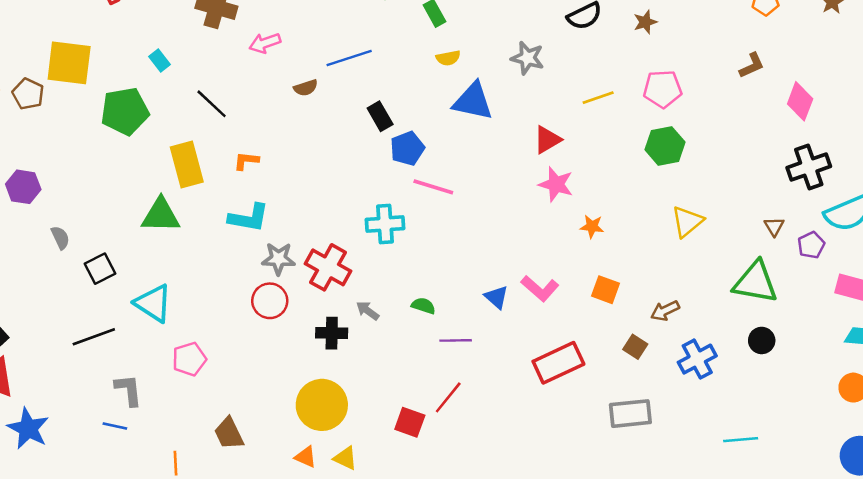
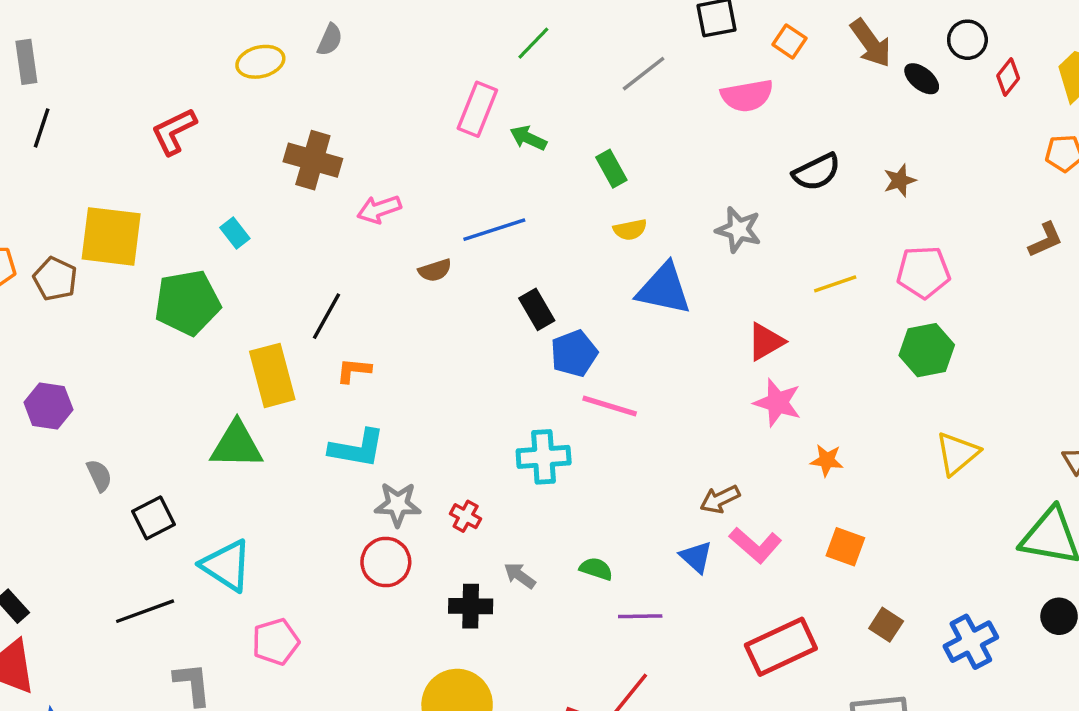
black line: (212, 104) -> (326, 316), moved, turned 76
red cross: (328, 267) -> (466, 516), size x0.5
brown arrow: (665, 311) -> (720, 499), moved

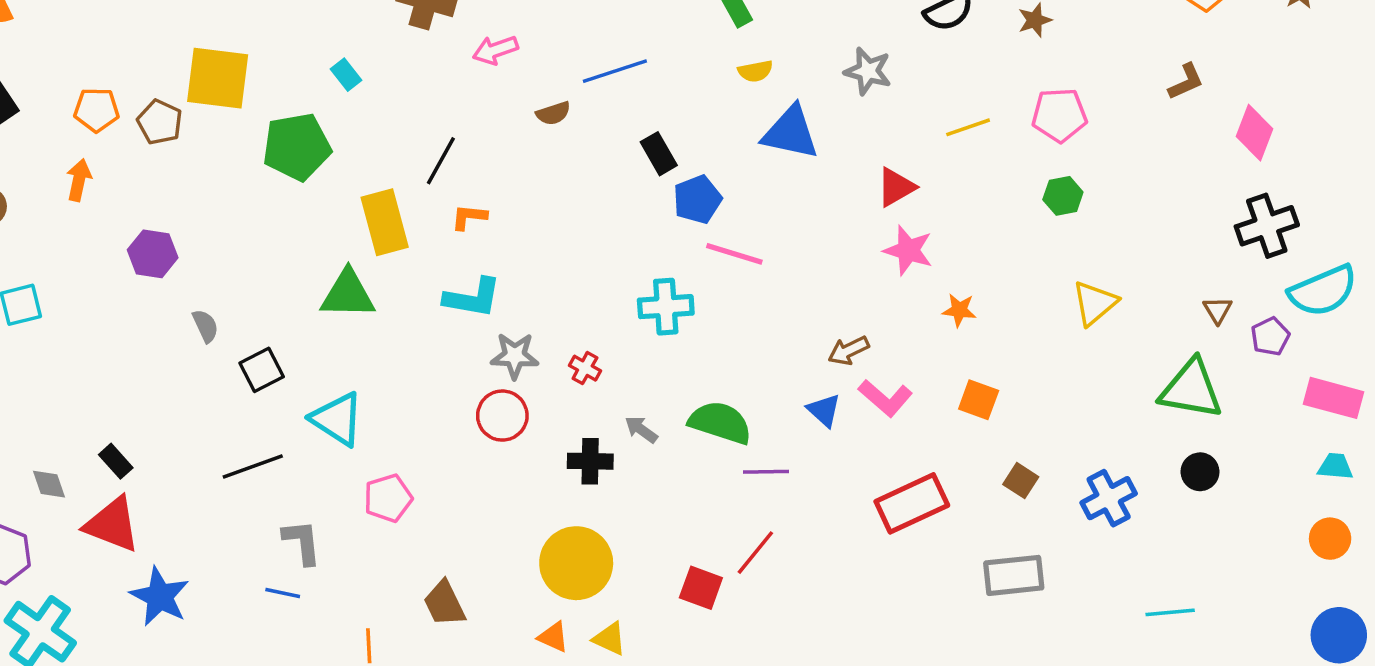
green hexagon: (927, 350) -> (1063, 196), size x0.7
green semicircle: (596, 569) -> (720, 423), size x1.8

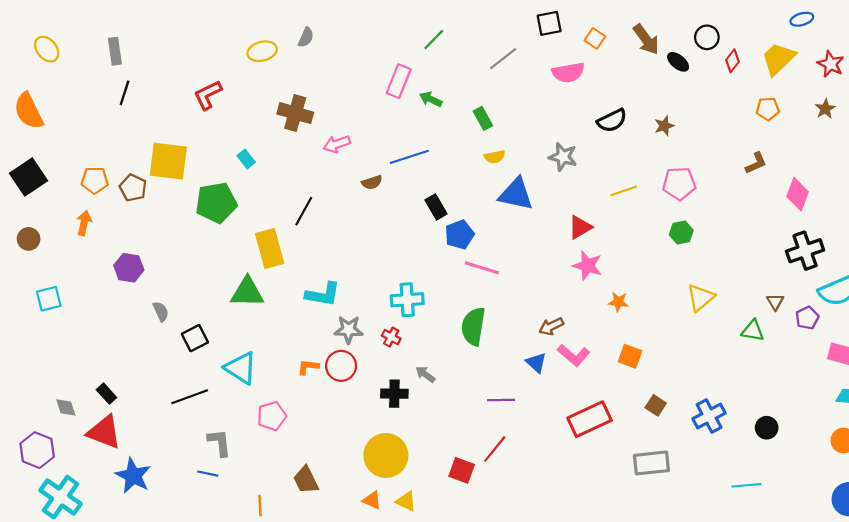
orange L-shape: (469, 217) -> (308, 367), moved
cyan cross: (666, 307) -> (407, 300), moved
green triangle: (1191, 389) -> (753, 331), moved, size x0.6
green semicircle: (720, 423) -> (473, 326), moved, turned -99
black circle: (1200, 472) -> (767, 428), moved

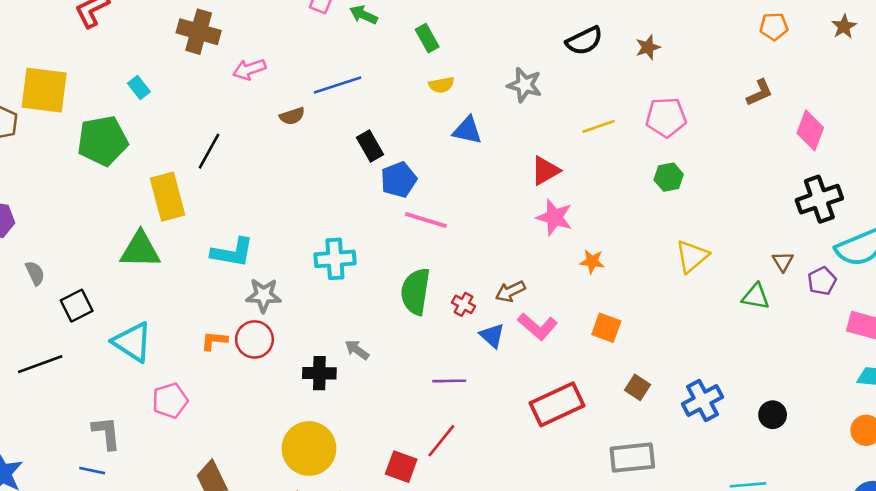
blue triangle: (516, 194) -> (467, 130), size x0.7
red cross: (391, 337) -> (464, 304), moved
black line: (190, 397) -> (40, 364), moved

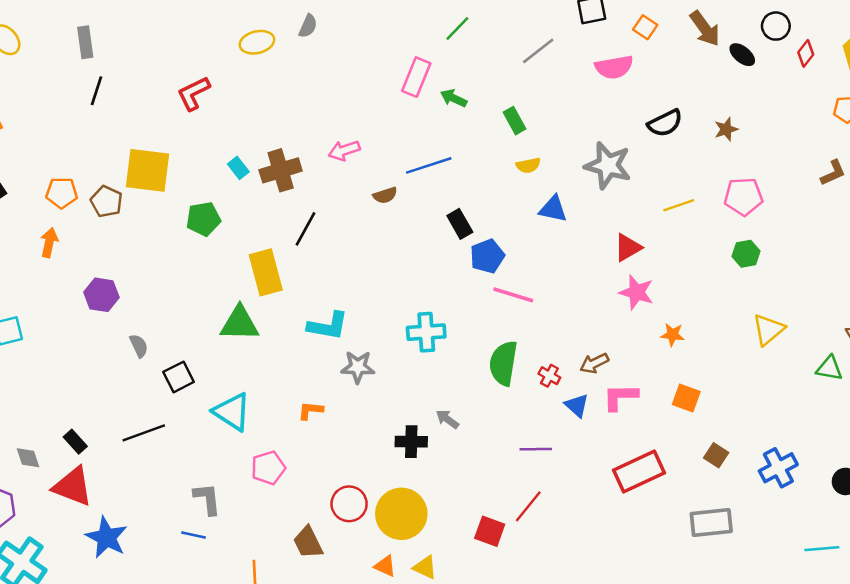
brown cross: (199, 32) -> (281, 170), moved, turned -33
gray star: (525, 85) -> (608, 165), size x1.4
green pentagon: (103, 141) -> (203, 219), size x0.7
pink L-shape: (538, 326) -> (620, 397), turned 138
red circle: (254, 339) -> (349, 504), moved

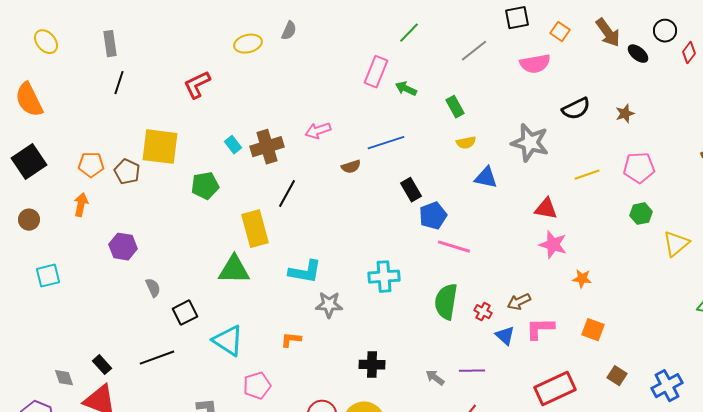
red triangle: (628, 248) -> (546, 209), turned 40
yellow triangle: (768, 330) -> (676, 244), moved
gray arrow: (447, 419) -> (435, 378), moved

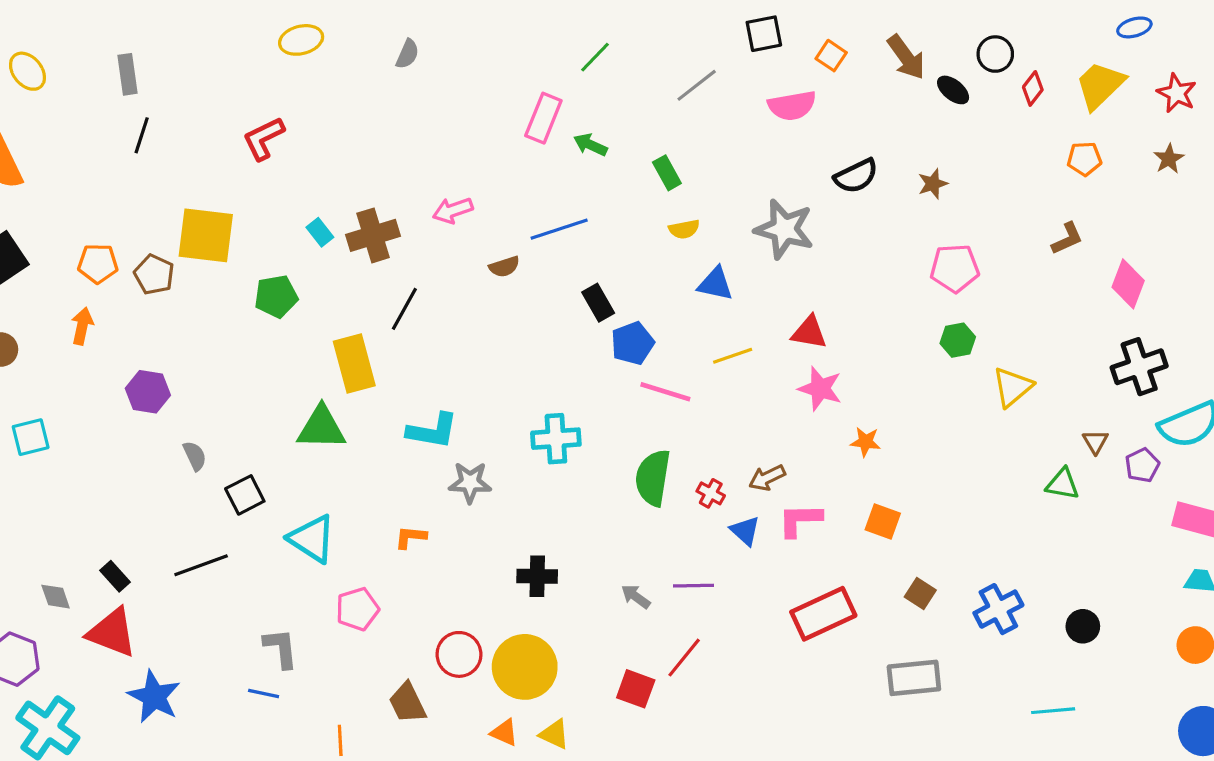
yellow ellipse: (248, 44) -> (301, 40), moved
yellow line: (587, 175) -> (733, 356), moved

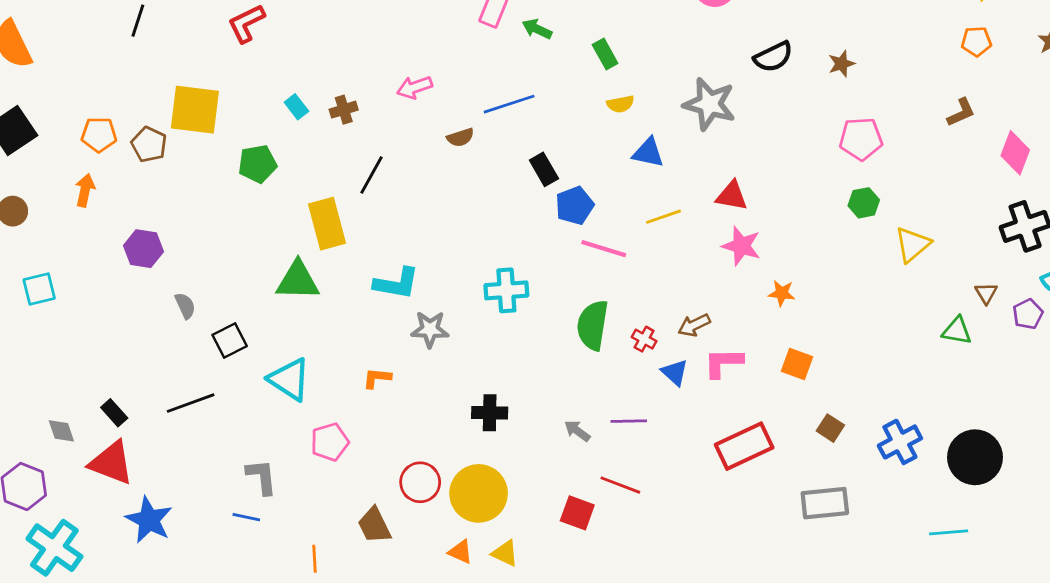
brown cross: (373, 235) -> (344, 110), size x0.6
black circle: (1083, 626) -> (975, 457), size x1.8
red line: (684, 658) -> (620, 485), turned 72

